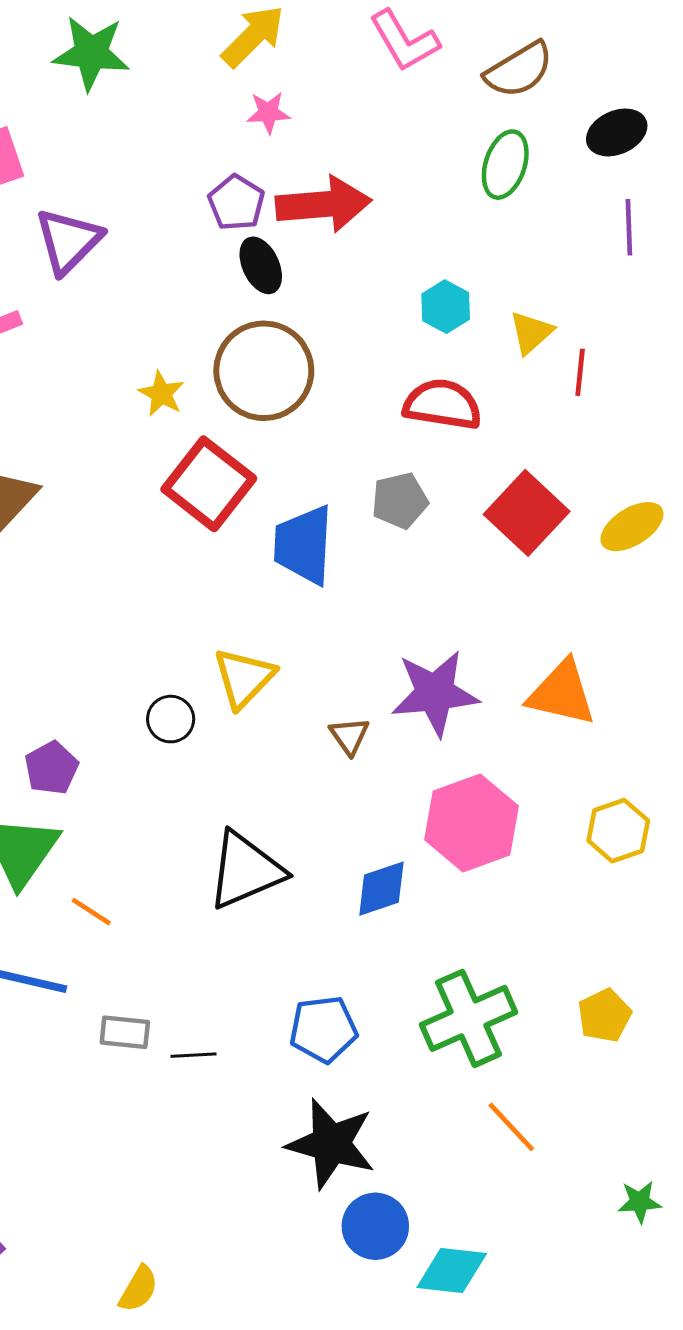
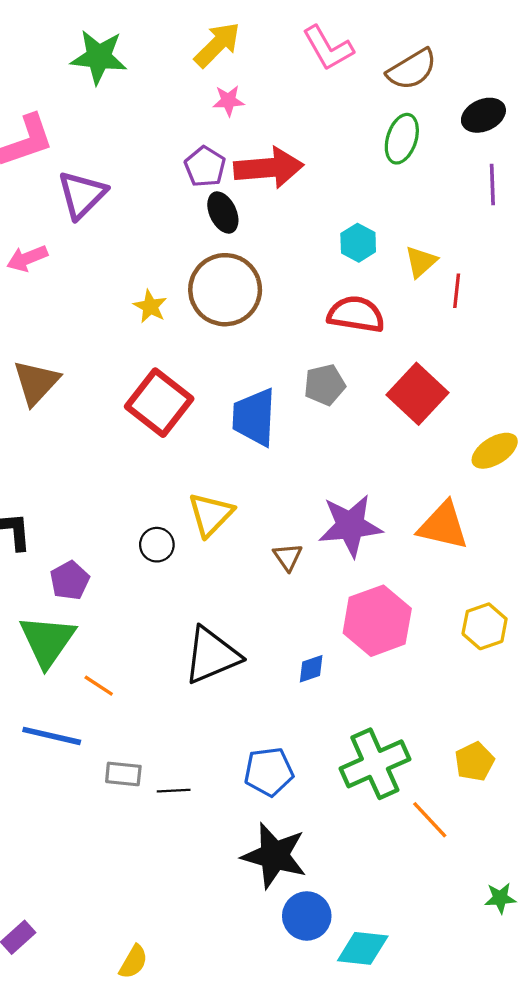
red square: (209, 484) -> (159, 403), moved
yellow ellipse: (632, 527) -> (495, 451), moved
blue diamond: (381, 889) -> (311, 669), size x0.7
orange line: (511, 1127) -> (430, 820), moved

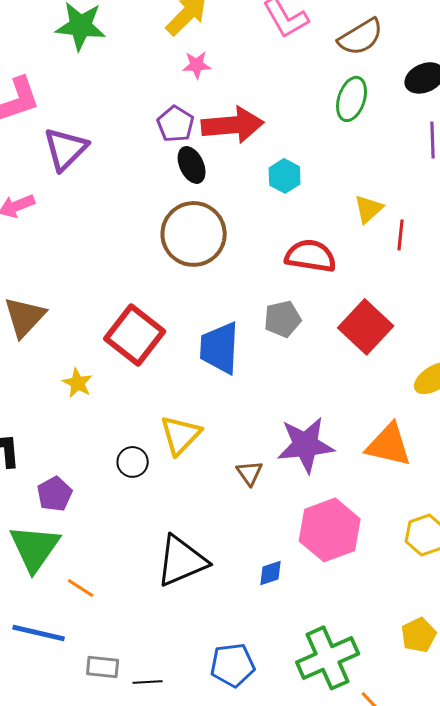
cyan hexagon: (358, 243) -> (285, 176), moved
yellow star: (150, 306) -> (78, 383), moved
yellow pentagon: (475, 762) -> (419, 635), moved

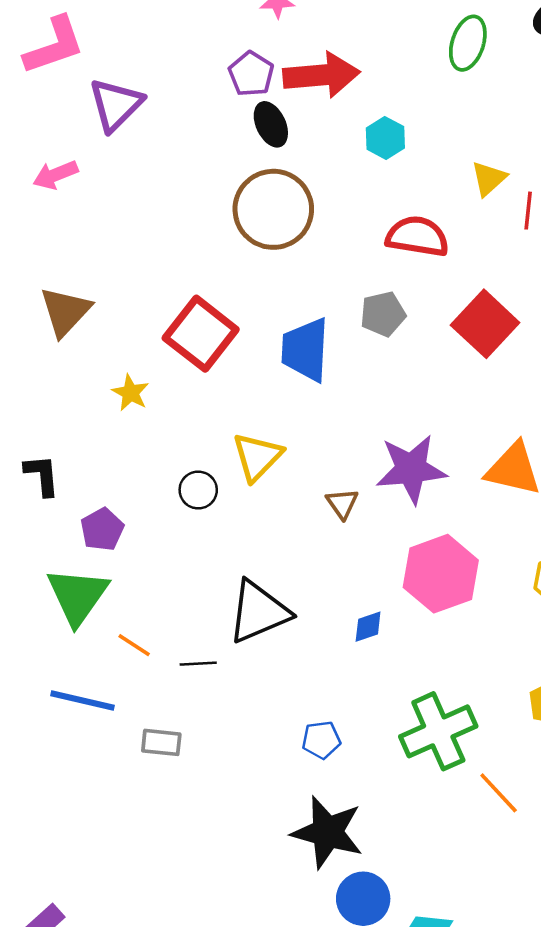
blue pentagon: (233, 665) -> (321, 740), size x0.7
black line: (148, 682) -> (198, 664), moved

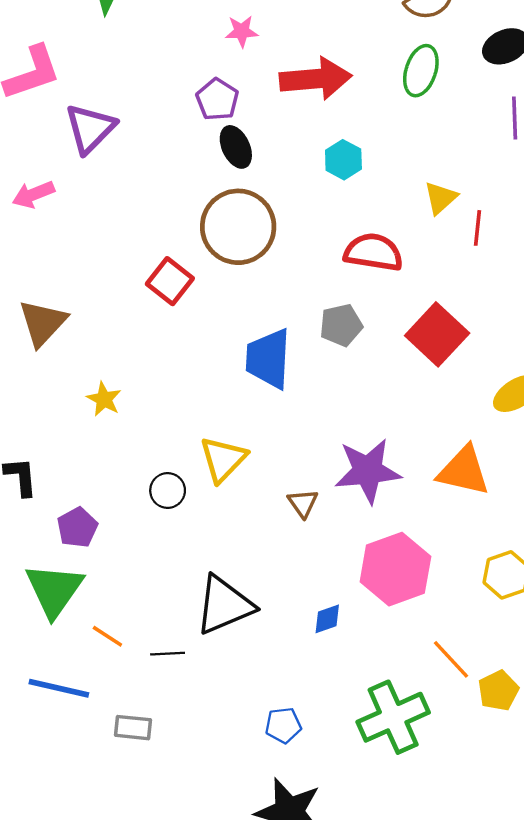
red arrow: (321, 75) -> (316, 79), moved
red square: (201, 334) -> (170, 281), moved, size x0.7
orange line: (499, 793) -> (451, 659), moved

